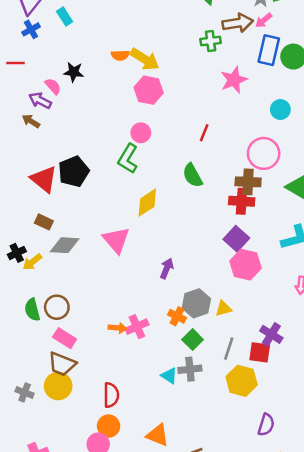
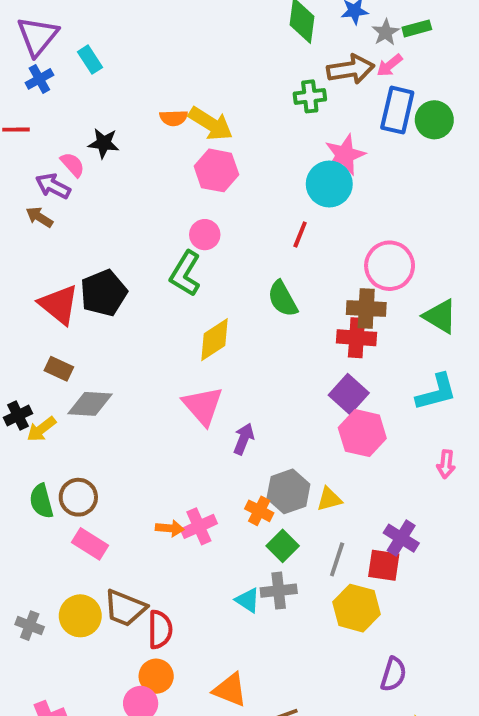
cyan circle: (280, 110) -> (329, 184), moved, size x1.5
pink triangle: (116, 240) -> (203, 406), moved
brown trapezoid: (62, 364) -> (125, 608), moved

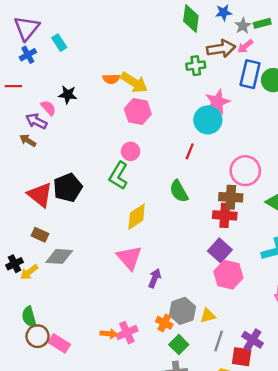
brown circle: (78, 497) -> (38, 336), moved
gray line: (337, 559) -> (219, 341), moved

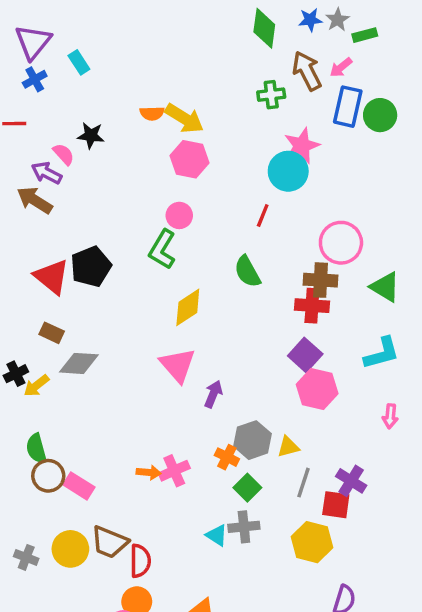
gray star: (243, 26) -> (338, 20), moved
brown arrow: (221, 49) -> (307, 71), turned -108
brown arrow: (28, 140) -> (35, 200), size x1.5

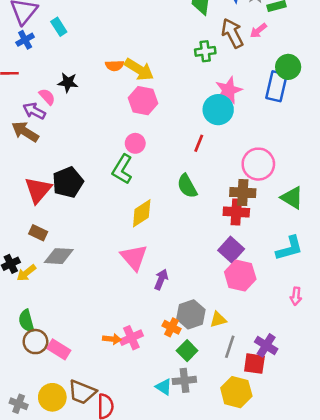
blue rectangle: (348, 107) -> (276, 86), moved
red triangle: (52, 277) -> (38, 190), turned 32

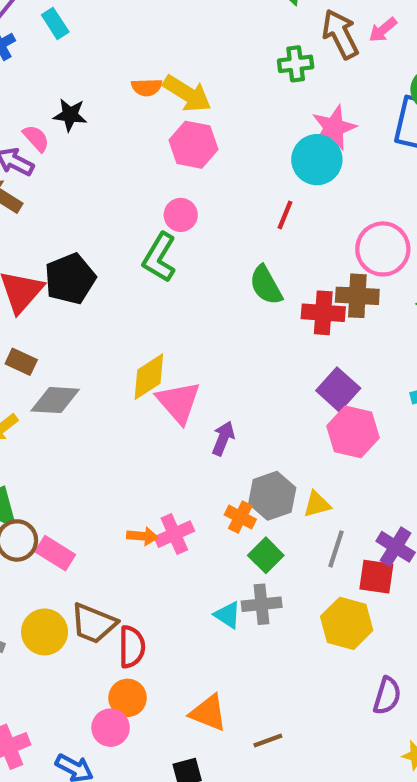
red cross: (236, 212) -> (323, 313), moved
yellow diamond: (142, 213) -> (149, 377), moved

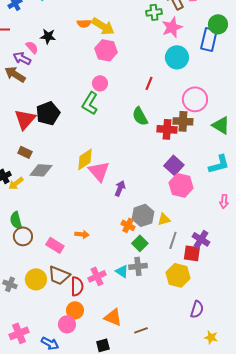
pink star: (334, 128) -> (172, 27), moved
cyan circle: (317, 160) -> (177, 57), moved
pink cross: (174, 534) -> (97, 276), moved
pink rectangle: (55, 553) -> (55, 245), moved

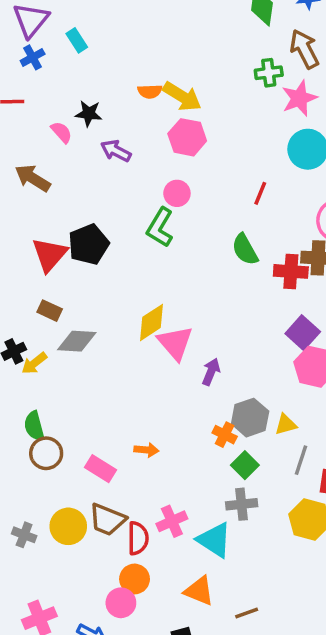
purple arrow: (22, 58) -> (116, 151), moved
cyan triangle: (122, 271) -> (214, 540), moved, size x1.6

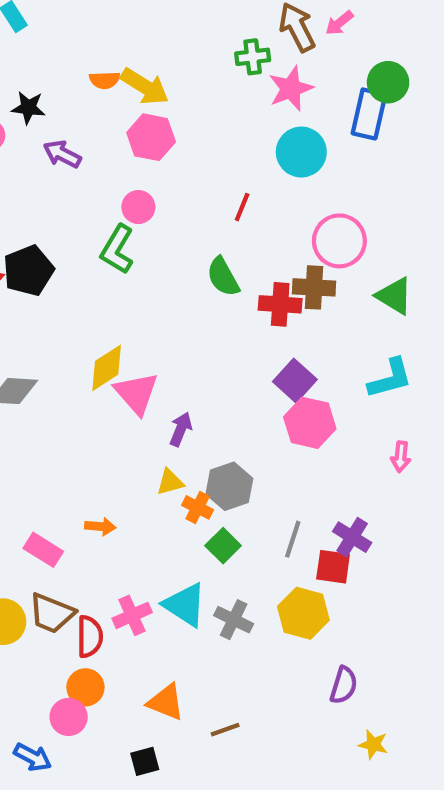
yellow triangle: (286, 424) -> (170, 482), moved
gray cross: (242, 504) -> (234, 620), moved, turned 32
cyan triangle: (214, 540) -> (185, 605), moved

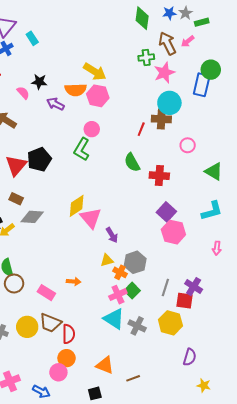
orange semicircle: (105, 80) -> (76, 90), moved, size x1.5
pink circle: (339, 241) -> (188, 145), size x0.6
brown cross: (314, 287) -> (161, 119), moved
purple arrow: (181, 429) -> (112, 235), turned 126
pink cross: (132, 615) -> (118, 295), moved

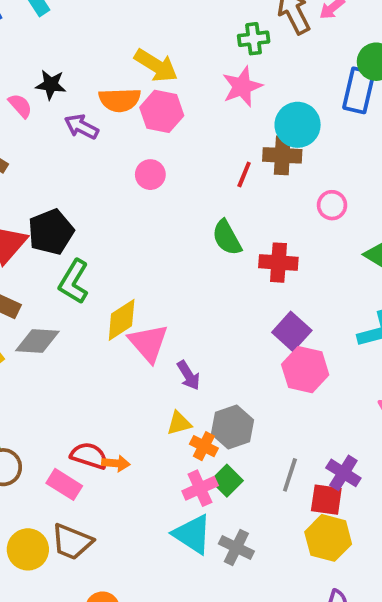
pink star: (164, 73) -> (242, 87), moved
green L-shape: (82, 149) -> (74, 282), moved
yellow hexagon: (170, 323) -> (328, 538), moved
red semicircle: (69, 334) -> (89, 456), moved, turned -72

